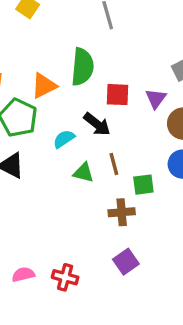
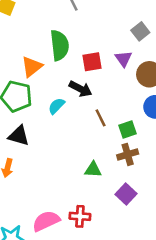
green triangle: (83, 173) -> (93, 170), moved
brown cross: (122, 212) -> (128, 154), moved
pink semicircle: (23, 274) -> (46, 221), size x1.5

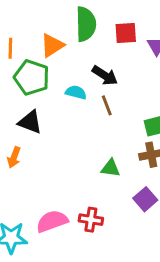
red square: (92, 62) -> (126, 33), moved
cyan semicircle: (56, 106) -> (76, 92), turned 54
brown line: (101, 118) -> (107, 105), moved

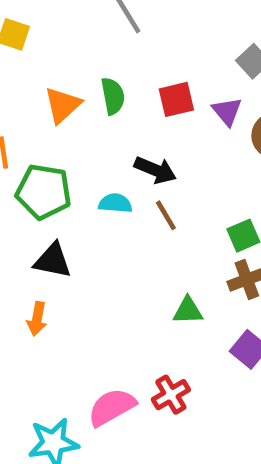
green semicircle: (86, 24) -> (113, 96), size x0.7
orange triangle: (52, 45) -> (63, 105), moved
red cross: (91, 220) -> (171, 395), turned -30

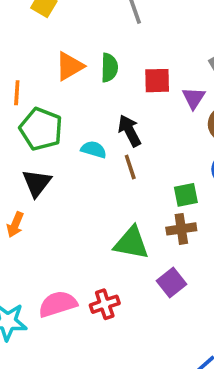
black arrow: (155, 170) -> (130, 131), turned -152
black triangle: (53, 261) -> (37, 183), turned 44
green triangle: (188, 311) -> (131, 243), size x1.5

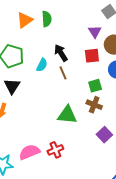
red square: (157, 81) -> (92, 56), moved
cyan semicircle: (94, 150) -> (42, 65), turned 104
brown cross: (181, 229) -> (94, 105), turned 35
purple square: (172, 282) -> (104, 135), moved

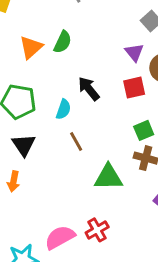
green semicircle: (47, 19) -> (63, 42), turned 35
brown line: (63, 73) -> (76, 142), moved

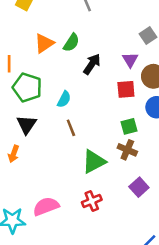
black arrow: (89, 89) -> (92, 64), moved, turned 65
green triangle: (108, 177) -> (94, 162), turned -35
red cross: (97, 230) -> (92, 201), moved

